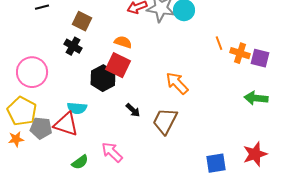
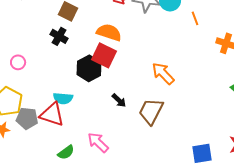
orange semicircle: (123, 42) -> (109, 32), size x1.4
orange line: (219, 43) -> (195, 18), moved
pink circle: (32, 72) -> (18, 62), size x0.5

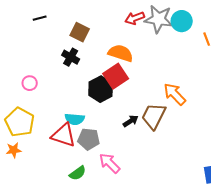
red square: (104, 55) -> (116, 76), turned 30
black arrow: (119, 100) -> (131, 121), turned -77
brown trapezoid: (151, 111) -> (154, 116), moved
gray pentagon: (27, 118) -> (89, 139), moved

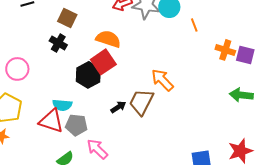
pink circle: (30, 83) -> (17, 69), size x1.5

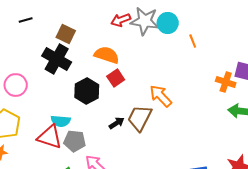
black cross: (58, 43) -> (57, 59), size x1.6
orange cross: (225, 50) -> (226, 82), moved
red square: (103, 62) -> (116, 78), moved, size x0.7

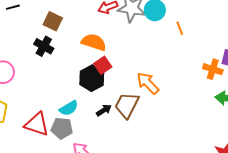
black cross: (57, 59) -> (44, 46), size x0.7
black hexagon: (87, 91) -> (92, 78), moved
cyan semicircle: (61, 121) -> (69, 108), moved, turned -36

